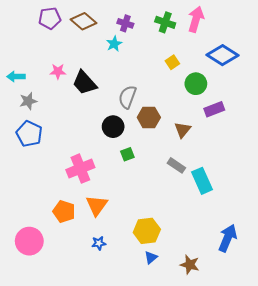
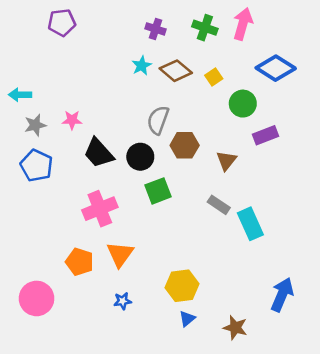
brown diamond: (83, 21) -> (176, 71), moved
cyan star: (114, 44) -> (142, 66), moved
pink star: (58, 71) -> (72, 120), moved
black trapezoid: (84, 83) -> (99, 153), moved
green square: (127, 154) -> (158, 191), size x1.5

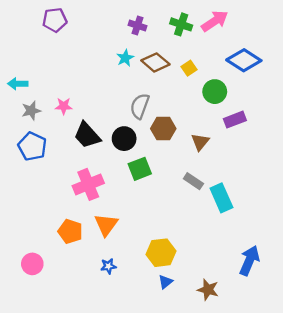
pink arrow: (243, 24) -> (215, 21), turned 40
pink circle: (37, 298) -> (32, 264), size x0.7

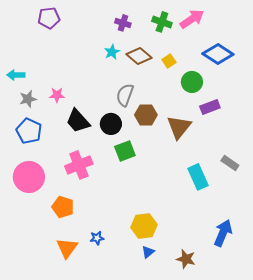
brown triangle: (200, 142) -> (179, 127), size x1.5
gray rectangle: (193, 181) -> (230, 163), moved
orange triangle: (106, 225) -> (67, 248), moved
pink circle: (32, 264) -> (29, 177), moved, size x1.6

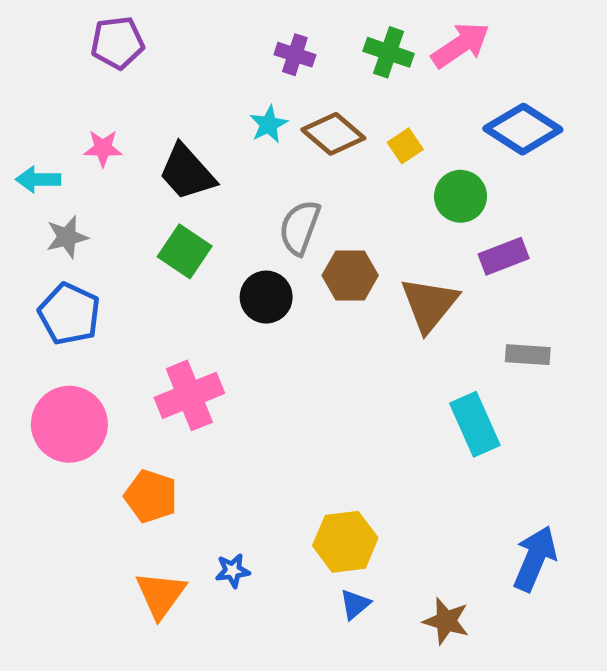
pink star: (57, 95) -> (103, 148), moved
black trapezoid: (78, 121) -> (187, 172), moved
green square: (125, 151) -> (185, 251), moved, turned -35
gray rectangle: (230, 163) -> (528, 355), moved, turned -30

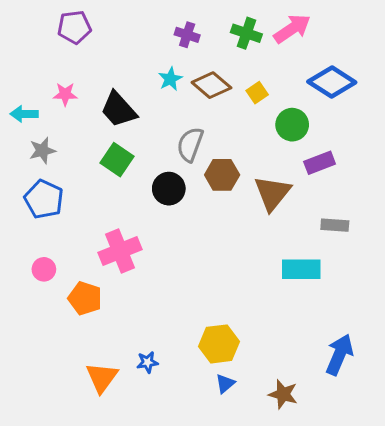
pink circle: (69, 424) -> (44, 269), size x0.5
cyan rectangle: (475, 424) -> (301, 269), turned -66
orange pentagon: (151, 496) -> (85, 298), moved

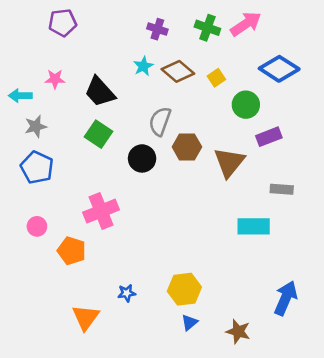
blue star: (147, 362) -> (127, 293), moved

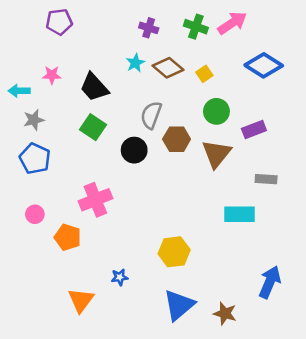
green circle: (246, 105) -> (216, 111), moved
yellow hexagon: (184, 289) -> (174, 252), moved
blue triangle: (189, 323) -> (179, 305), size x2.0

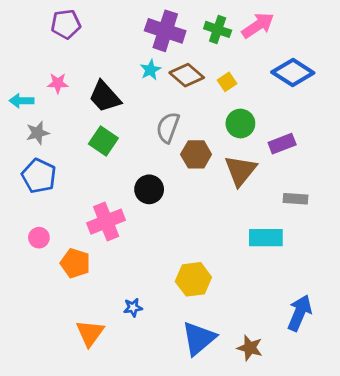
purple cross: (149, 28) -> (165, 31), size x1.8
black circle: (134, 150) -> (149, 189), moved

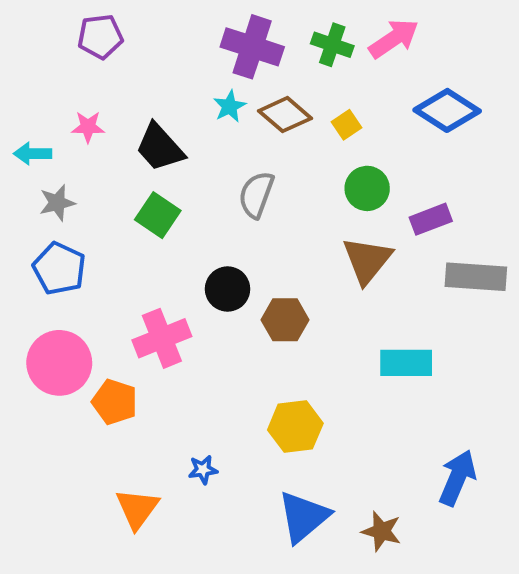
brown hexagon: (196, 154) -> (285, 320), moved
gray rectangle: (295, 199) -> (476, 277), moved, size x1.6
pink circle: (39, 238) -> (59, 363), size x2.0

